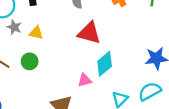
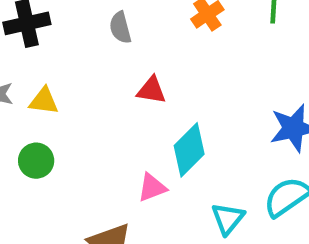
red triangle: (89, 33) -> (151, 90), size x0.6

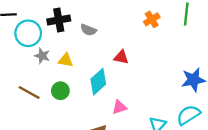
gray semicircle: (120, 28) -> (88, 30), moved, turned -56
cyan diamond: (189, 150) -> (98, 82), moved

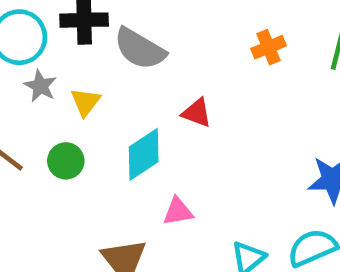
gray semicircle: (88, 30) -> (140, 49), size x1.6
yellow triangle: (66, 60) -> (86, 102), turned 49

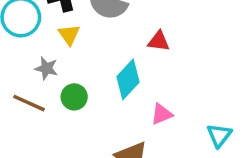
gray star: (40, 86) -> (46, 68), moved
yellow triangle: (86, 102) -> (69, 35), moved

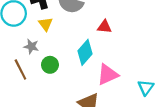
brown line: (29, 103) -> (20, 70), turned 40
pink triangle: (162, 114) -> (108, 75), size x1.5

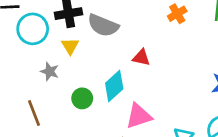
green circle: (50, 65) -> (82, 98), moved
brown line: (20, 70) -> (34, 113), moved

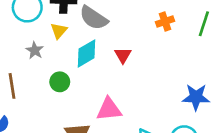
red triangle: (141, 57) -> (123, 55), turned 36
cyan diamond: (114, 86) -> (87, 53), moved

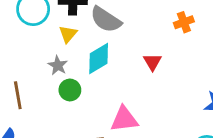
gray star: (35, 50) -> (58, 65), moved
red triangle: (123, 55) -> (152, 62), moved

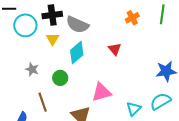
gray star: (58, 65) -> (32, 69), moved
brown line: (18, 95) -> (43, 102), moved

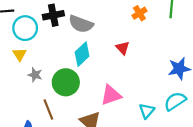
yellow triangle: (53, 39) -> (19, 54), moved
green circle: (60, 78) -> (66, 82), size x1.6

